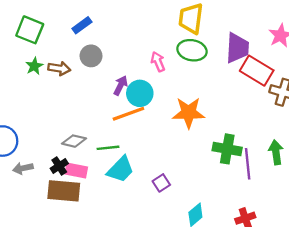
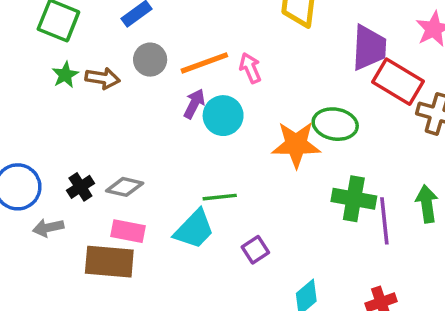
green ellipse: (192, 50) -> (335, 124), moved
orange line: (128, 114) -> (204, 63), moved
green line: (108, 148) -> (220, 197), moved
black cross: (59, 166) -> (80, 187), moved

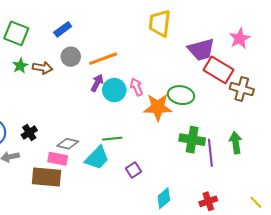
purple trapezoid: (369, 48) -> (201, 50), turned 72
pink arrow: (250, 68) -> (137, 87), moved
gray diamond: (125, 187) -> (68, 144), moved

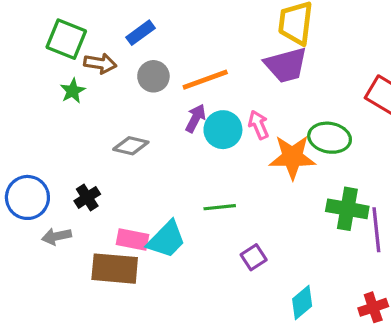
purple trapezoid: (201, 50) -> (286, 65), moved
brown arrow: (42, 68) -> (100, 63), moved
gray diamond: (68, 144) -> (131, 146), moved
cyan trapezoid: (97, 158) -> (166, 239), moved

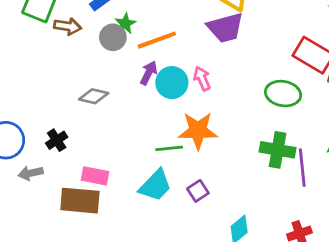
green star: (73, 91) -> (125, 24), moved
green ellipse: (330, 138) -> (283, 94), moved
orange star: (292, 157) -> (198, 131), moved
cyan trapezoid: (166, 239) -> (155, 185), moved

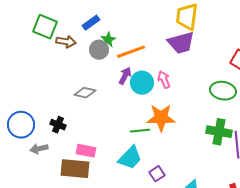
black cross: (57, 140) -> (58, 125), turned -35
purple square: (198, 191) -> (157, 174), moved

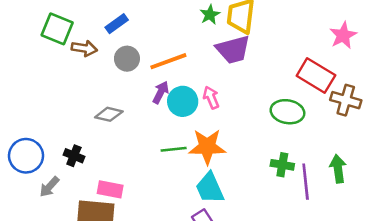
green star: (108, 40) -> (210, 15), moved
green line: (140, 131) -> (174, 149), moved
green cross: (219, 132) -> (282, 165), size x0.7
gray arrow: (39, 149) -> (49, 187), turned -36
cyan trapezoid: (130, 158) -> (210, 188), moved, turned 112

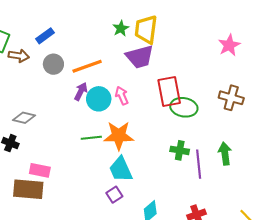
red rectangle: (316, 75) -> (169, 92), moved, turned 48
gray diamond: (109, 114) -> (24, 118), moved

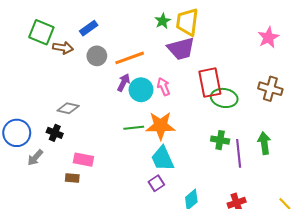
brown rectangle: (28, 189) -> (72, 178), size x0.5

